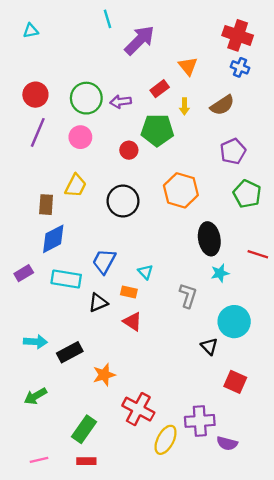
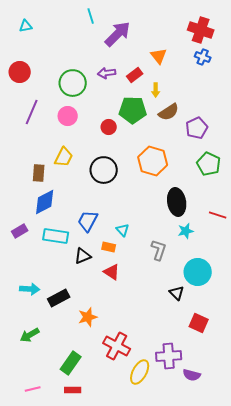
red circle: (35, 95) -> (20, 72), moved
purple arrow: (121, 102) -> (107, 73), moved
brown semicircle: (222, 105) -> (169, 112), moved

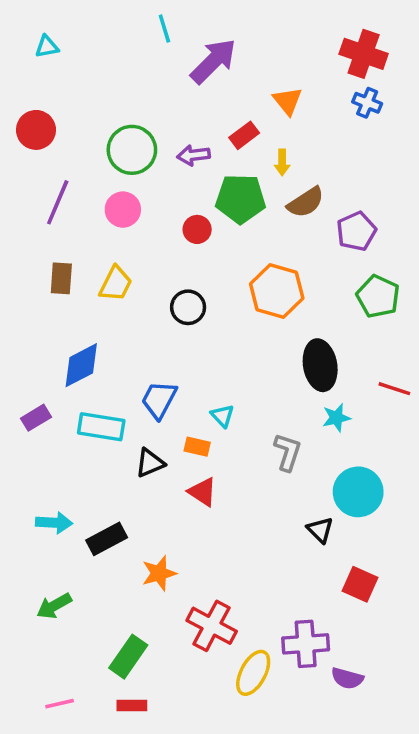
purple arrow: (107, 73) -> (193, 155), moved
black circle: (104, 170) -> (188, 307), size x0.7
brown rectangle: (39, 173) -> (61, 278), moved

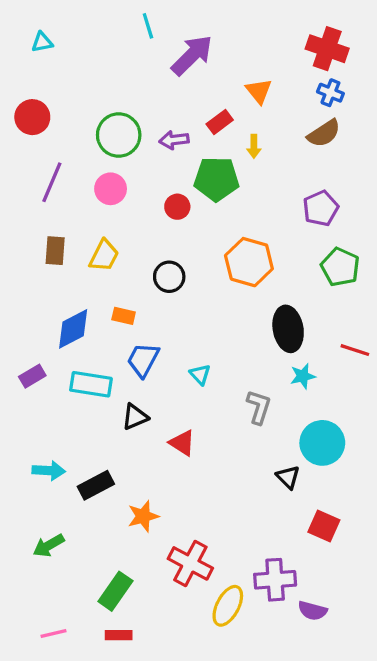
brown semicircle: (306, 202) -> (324, 133), moved
orange rectangle: (197, 447) -> (124, 316), moved

